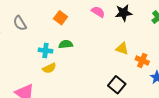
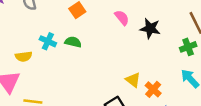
yellow triangle: (122, 48) -> (133, 80), moved
yellow semicircle: (49, 68) -> (24, 57), moved

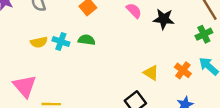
yellow semicircle: (24, 57) -> (39, 42), moved
orange cross: (153, 89) -> (183, 70), moved

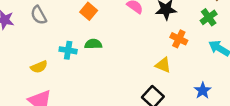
yellow semicircle: (39, 42) -> (39, 67), moved
orange cross: (183, 70) -> (179, 39), moved

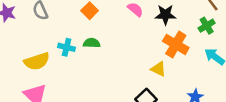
orange cross: (179, 39) -> (176, 44), size x1.5
yellow semicircle: (39, 67) -> (37, 61), size x1.5

